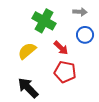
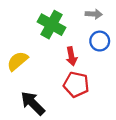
red arrow: (61, 48) -> (72, 56), turned 35
yellow semicircle: (27, 51) -> (17, 61), moved

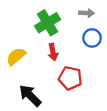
green cross: (52, 25) -> (48, 23), turned 30
red arrow: (72, 56) -> (53, 52), moved

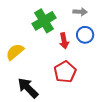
red arrow: (53, 52) -> (64, 41), moved
red pentagon: (70, 78) -> (65, 72), turned 30

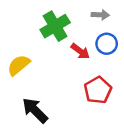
red arrow: (64, 41) -> (80, 51), turned -42
red pentagon: (65, 72) -> (98, 90), moved

